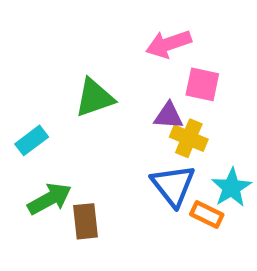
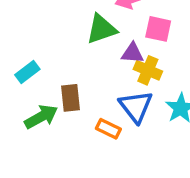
green triangle: (94, 98) -> (101, 29), moved
orange rectangle: (207, 215) -> (108, 129), moved
brown rectangle: (86, 221) -> (70, 98), moved

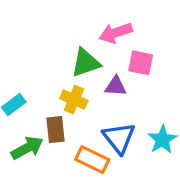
yellow cross: (148, 70) -> (74, 100), moved
orange rectangle: (108, 129) -> (92, 160), size x1.4

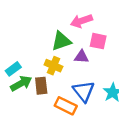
green arrow: (27, 148) -> (21, 83), moved

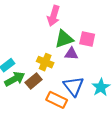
pink arrow: (81, 21) -> (54, 16), moved, turned -54
green triangle: (61, 41) -> (64, 39), moved
brown rectangle: (41, 86) -> (34, 81), turned 56

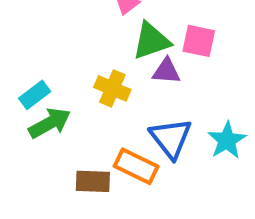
brown rectangle: (34, 81) -> (93, 181), moved, turned 42

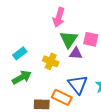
green triangle: (151, 41) -> (69, 39), turned -36
cyan rectangle: (35, 95) -> (20, 53), moved

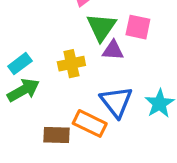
cyan rectangle: (20, 53) -> (20, 64), moved
yellow cross: (51, 61) -> (71, 64), turned -35

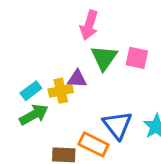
purple triangle: (113, 50) -> (77, 79), moved
yellow cross: (71, 64) -> (61, 91), moved

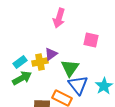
green triangle: (104, 58) -> (70, 68), moved
purple triangle: (77, 79) -> (51, 54), turned -40

